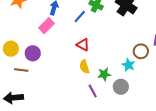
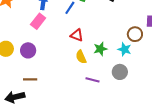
brown line: (21, 70) -> (30, 79), moved
green star: (104, 74) -> (100, 49), moved
purple line: (93, 91) -> (93, 80), turned -40

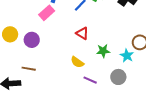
yellow semicircle: (81, 57) -> (77, 62), moved, turned -40

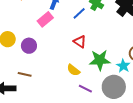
green star: (103, 51) -> (100, 60), size x1.5
gray circle: (118, 77) -> (114, 87), size x1.5

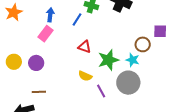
purple line: (85, 89) -> (101, 91), turned 48

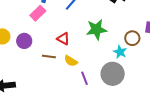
red triangle: (84, 47) -> (63, 39), moved
green star: (108, 60) -> (96, 29), moved
brown line: (39, 92) -> (49, 56), moved

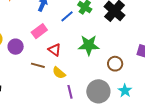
pink rectangle: (38, 13) -> (39, 31), moved
brown circle: (132, 38) -> (115, 64), moved
cyan star: (120, 52) -> (125, 91), moved

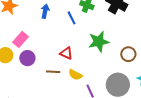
blue line: (67, 16) -> (72, 18), turned -64
pink rectangle: (39, 31) -> (21, 39), moved

